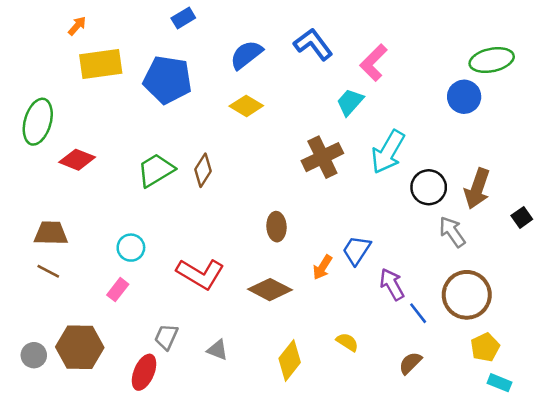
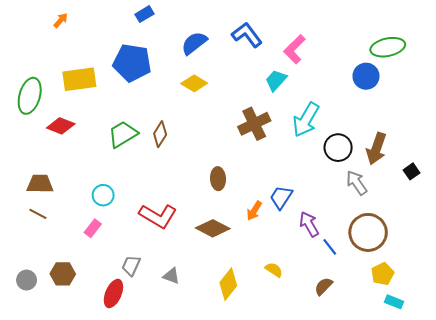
yellow rectangle: (101, 64) -> (79, 79), moved
brown hexagon: (80, 347) -> (63, 274), size x0.7

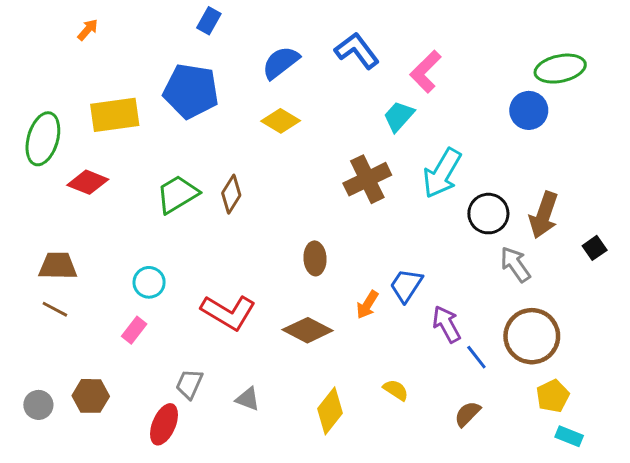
blue rectangle: (145, 14) -> (209, 21), turned -30

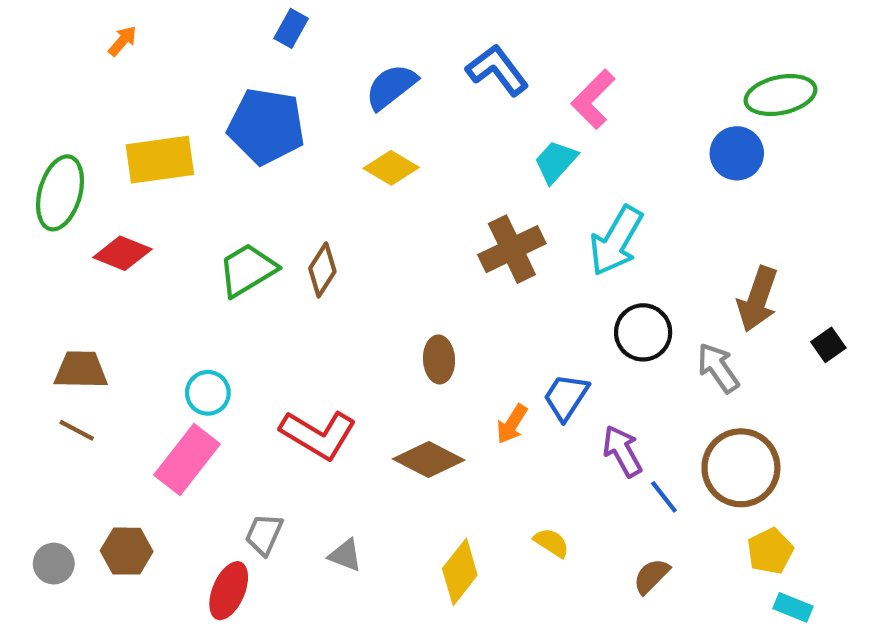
black circle: (488, 214) -> (643, 332), moved
pink rectangle: (134, 330) -> (187, 459), size x1.8

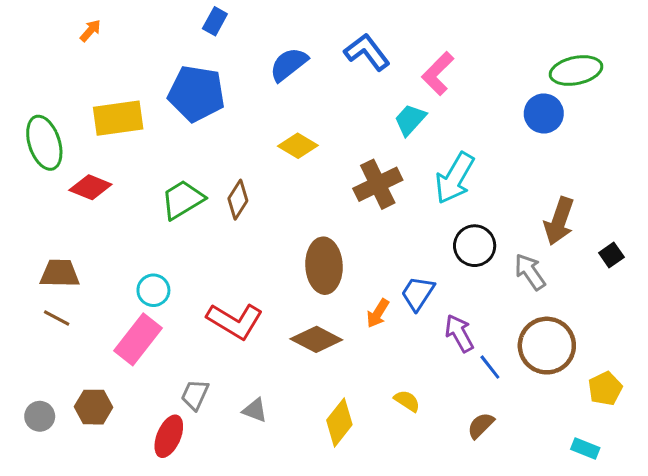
yellow diamond: (391, 168) -> (298, 146), moved
green ellipse: (60, 193) -> (44, 143), turned -34
brown ellipse: (439, 359) -> (324, 266), size x1.6
yellow pentagon: (770, 551) -> (605, 389), moved

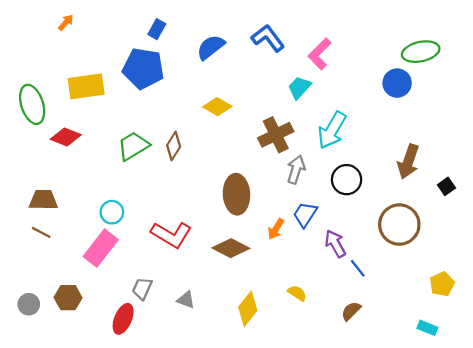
blue rectangle: (215, 21) -> (157, 29), moved
gray arrow: (530, 272) -> (296, 170), moved, turned 52
brown circle: (547, 346) -> (399, 225), moved

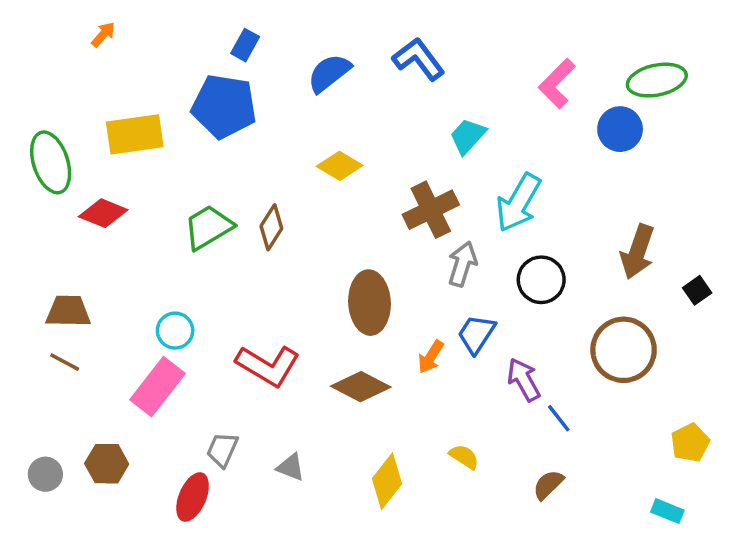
pink L-shape: (320, 54) -> (557, 84), moved

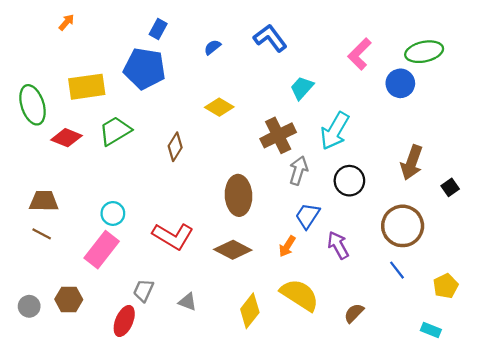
blue semicircle: (329, 73) -> (212, 47), size x0.6
green trapezoid: (208, 227) -> (115, 131), moved
orange arrow: (431, 357) -> (287, 246), moved
blue line: (559, 418) -> (397, 270), moved
yellow semicircle: (464, 457) -> (300, 295), size x2.0

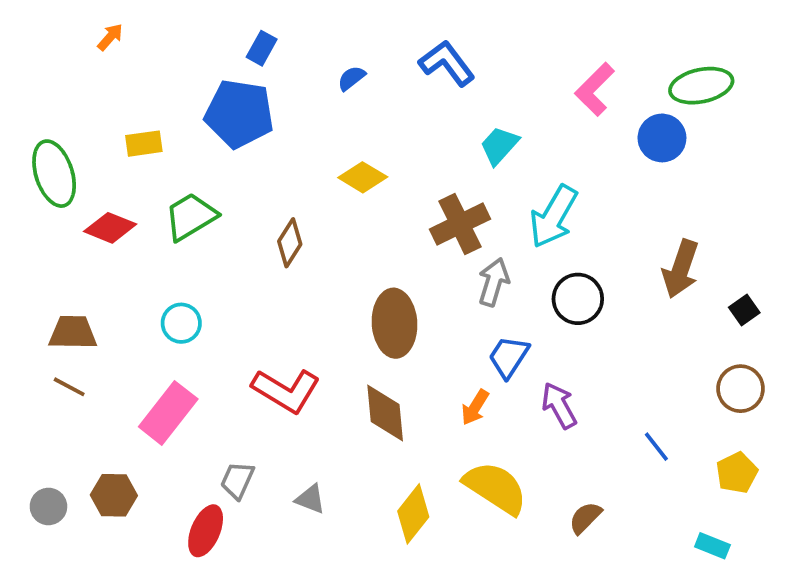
yellow rectangle: (87, 87) -> (144, 144), size x0.6
cyan circle: (113, 213) -> (181, 323), moved
brown circle: (403, 226) -> (741, 389), moved, size x0.7
brown diamond: (233, 250) -> (385, 413), turned 57

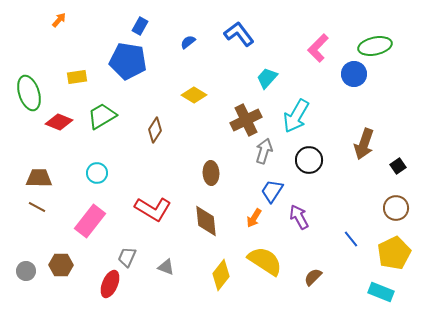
brown ellipse: (394, 323) -> (211, 173), size x0.7
yellow pentagon: (737, 473) -> (394, 253), size x1.5
cyan rectangle: (712, 546) -> (381, 292), size x1.4

